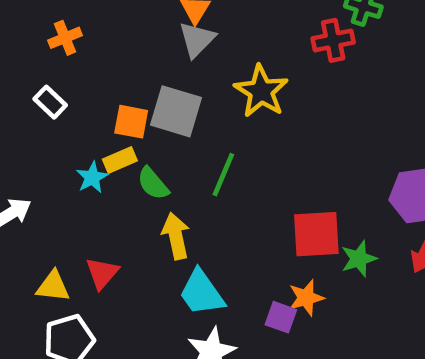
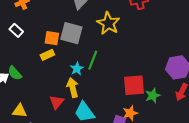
cyan star: (92, 177) -> (77, 69), moved
green semicircle: (153, 184) -> (15, 73), moved
red triangle: (102, 273) -> (57, 102), moved

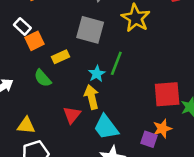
orange square: (52, 38) -> (34, 41), moved, turned -35
green semicircle: (15, 73) -> (43, 78), moved

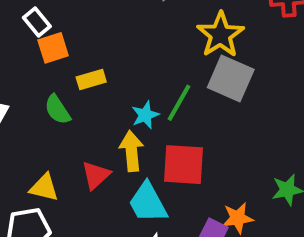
gray square: (90, 30) -> (231, 79), moved
red square: (167, 94) -> (183, 165), moved
yellow triangle: (26, 126) -> (44, 187), moved

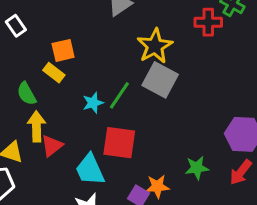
orange square: (53, 48) -> (63, 50), moved
yellow rectangle: (91, 79) -> (54, 73), turned 50
yellow arrow: (132, 151) -> (36, 126), moved

